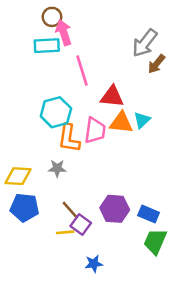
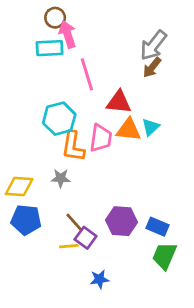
brown arrow: (156, 64) -> (152, 67), moved

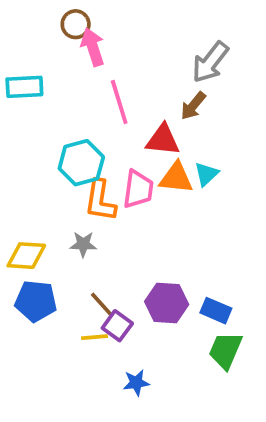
cyan rectangle: (50, 48) -> (24, 87), moved
brown arrow: (152, 67) -> (193, 106), moved

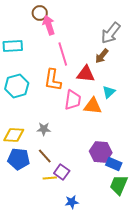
cyan hexagon: (81, 163) -> (17, 86), moved
orange triangle: (176, 178) -> (93, 106), moved
orange L-shape: (100, 201) -> (53, 80), moved
purple hexagon: (167, 303) -> (101, 152), moved
brown line: (102, 305) -> (45, 156), moved

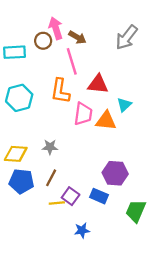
brown circle: (40, 13) -> (43, 41), moved
brown arrow: (102, 56) -> (77, 37), moved, turned -98
brown line: (45, 156) -> (51, 178), turned 70
blue rectangle: (114, 164) -> (99, 196), moved

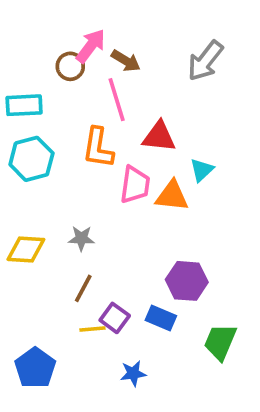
pink arrow: (56, 28) -> (91, 46), turned 55
cyan rectangle: (15, 52) -> (24, 105), moved
blue pentagon: (21, 181) -> (35, 368), moved, turned 30

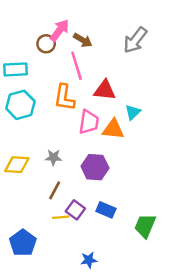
purple hexagon: (187, 281) -> (95, 167), moved
blue star: (133, 373) -> (89, 260), moved

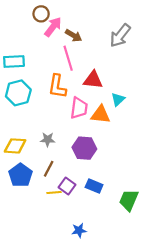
brown circle: (46, 44) -> (41, 14), moved
blue pentagon: (23, 243) -> (20, 175), moved

